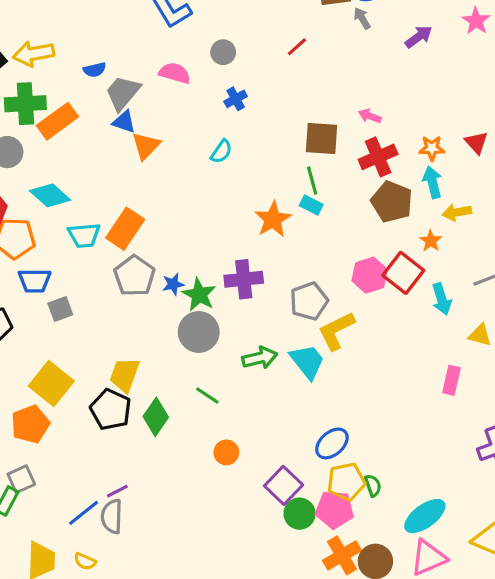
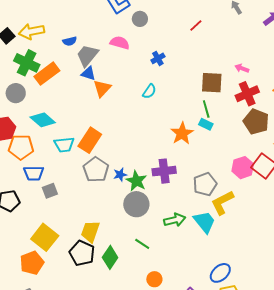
gray circle: (223, 52) -> (140, 19), moved
green cross: (25, 104) -> (27, 63), turned 30

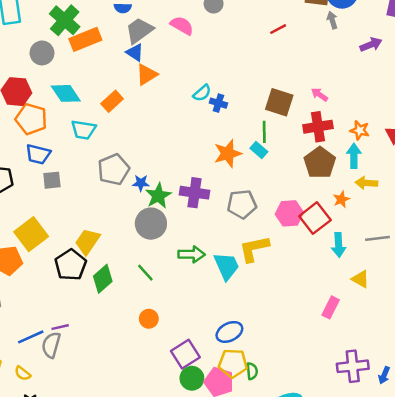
blue cross: (158, 58) -> (218, 103), moved, turned 32
orange rectangle: (90, 140) -> (112, 101), moved, size x0.7
gray pentagon: (205, 184) -> (242, 204), moved

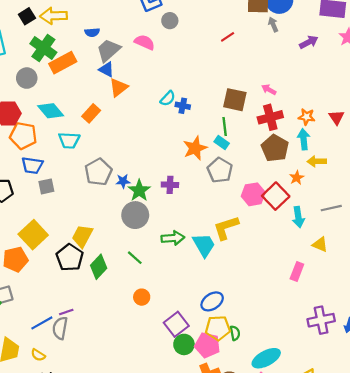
purple cross: (195, 193) -> (170, 185), size x0.7
gray pentagon: (242, 204) -> (220, 170), moved, turned -30

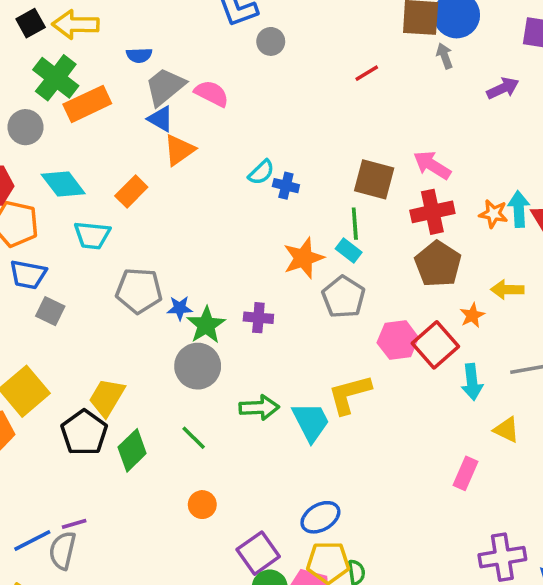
pink semicircle: (145, 42) -> (212, 93), moved
pink arrow: (269, 90) -> (432, 165), size x1.5
cyan arrow: (304, 139) -> (519, 209), moved
gray pentagon: (98, 172) -> (139, 291), turned 30
gray square: (46, 186) -> (50, 311), turned 35

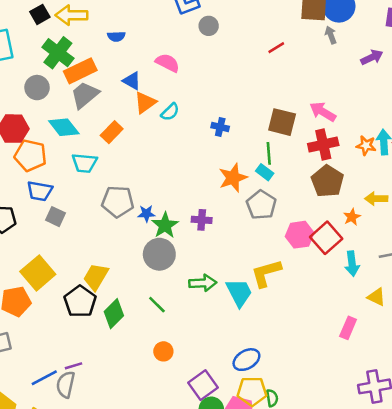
gray trapezoid: (165, 87) -> (85, 95), moved
cyan semicircle: (261, 172) -> (170, 112), moved

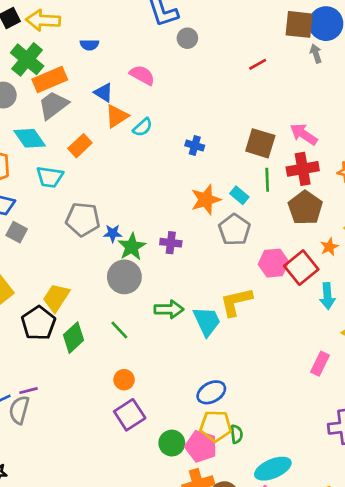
green line: (269, 153) -> (267, 180), moved
purple square: (203, 385) -> (130, 415), moved

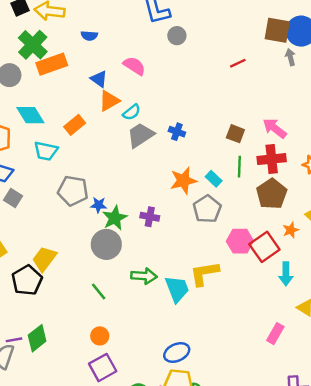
gray trapezoid: (53, 105) -> (140, 135), moved
brown square: (260, 143) -> (235, 134), size x0.7
green diamond: (74, 338) -> (37, 338), moved

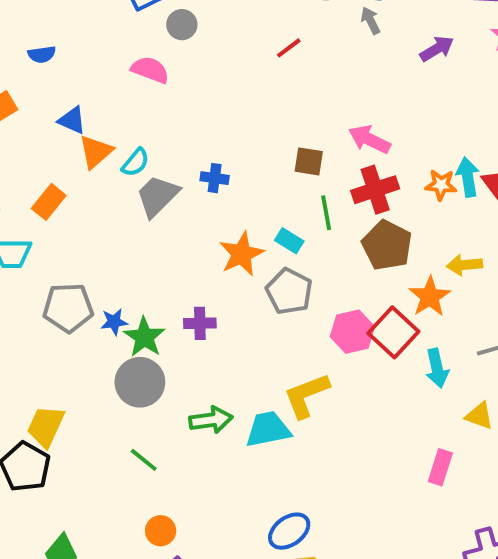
pink semicircle: (134, 66) -> (150, 70), moved
orange star: (291, 230) -> (430, 297), size x1.5
cyan trapezoid: (177, 289) -> (268, 429), turned -68

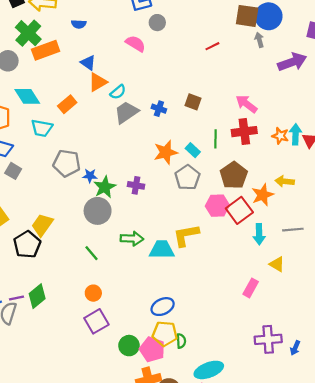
purple arrow: (437, 49) -> (292, 62), size x1.5
brown square: (309, 161) -> (193, 102), moved
brown pentagon: (387, 245) -> (234, 175), moved

